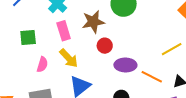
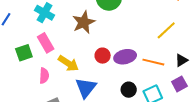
pink rectangle: (64, 31) -> (46, 43), moved
red circle: (105, 46) -> (103, 56), moved

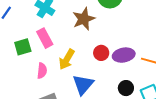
yellow arrow: (68, 63) -> (67, 59), turned 85

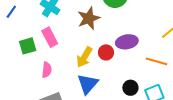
purple ellipse: (124, 55) -> (127, 42), moved
yellow arrow: (67, 59) -> (84, 57), moved

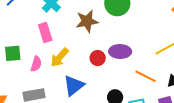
green square: (28, 46) -> (13, 53), moved
yellow arrow: (84, 57) -> (60, 58), moved

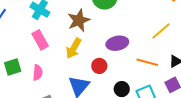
yellow arrow: (60, 58) -> (74, 48), moved
red circle: (98, 58) -> (99, 66), moved

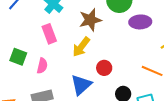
purple ellipse: (117, 43) -> (140, 22), moved
green square: (13, 67) -> (18, 57), turned 30

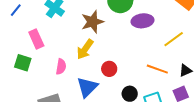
pink rectangle: (49, 34) -> (36, 39), moved
pink semicircle: (42, 66) -> (61, 67), moved

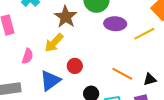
brown star: (92, 22) -> (66, 17), turned -30
yellow line: (174, 39) -> (144, 34), moved

